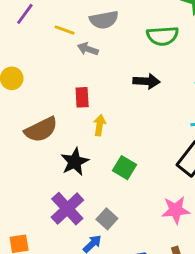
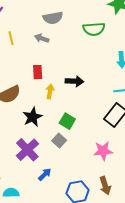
yellow line: (64, 30) -> (11, 38), moved, turned 56
black arrow: (146, 81) -> (74, 81), moved
gray square: (107, 219) -> (59, 141), moved

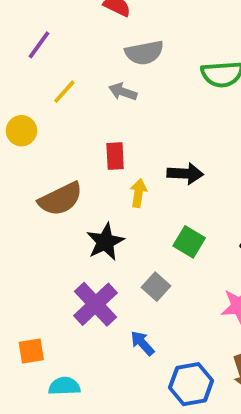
yellow line: (11, 38) -> (64, 92), turned 56
green square: (67, 121) -> (189, 242), moved
blue arrow: (45, 174) -> (142, 343), moved, turned -88

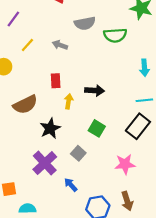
gray semicircle: (144, 53) -> (85, 23), moved

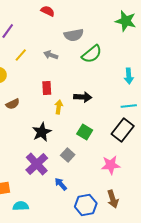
green semicircle: (115, 35) -> (92, 54), moved, turned -35
brown semicircle: (25, 105) -> (13, 104), moved, size x0.6

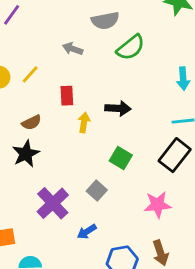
yellow line: (21, 55) -> (30, 74), moved
brown semicircle: (13, 104) -> (32, 123), moved
black star: (42, 132) -> (26, 154), moved
blue arrow: (61, 184) -> (87, 232), turned -80

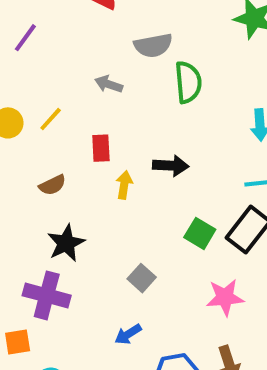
green semicircle: (131, 47) -> (188, 82), turned -56
black star: (26, 154) -> (66, 243), moved
green square: (121, 158) -> (200, 233), moved
purple cross: (53, 203) -> (47, 295), moved, turned -32

